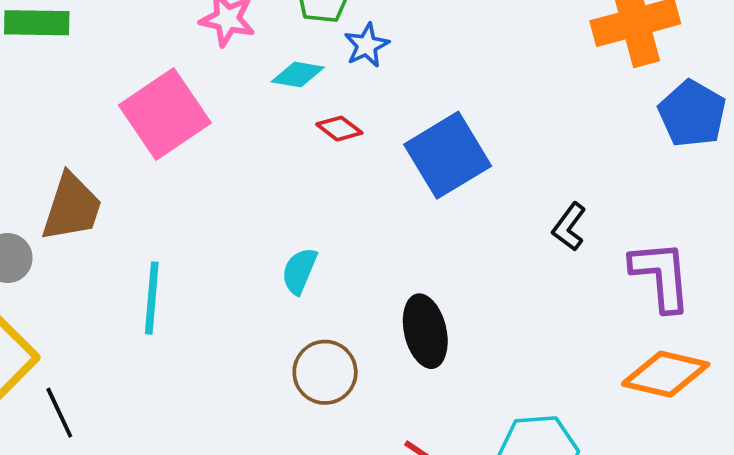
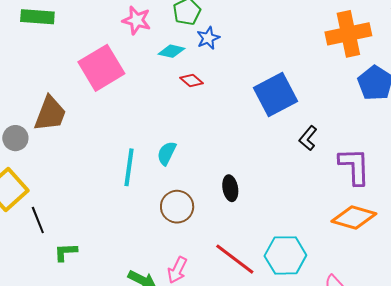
blue square: (448, 155) -> (276, 94), moved
cyan line: (152, 298) -> (129, 167), moved
black ellipse: (425, 331) -> (230, 188), size x0.7

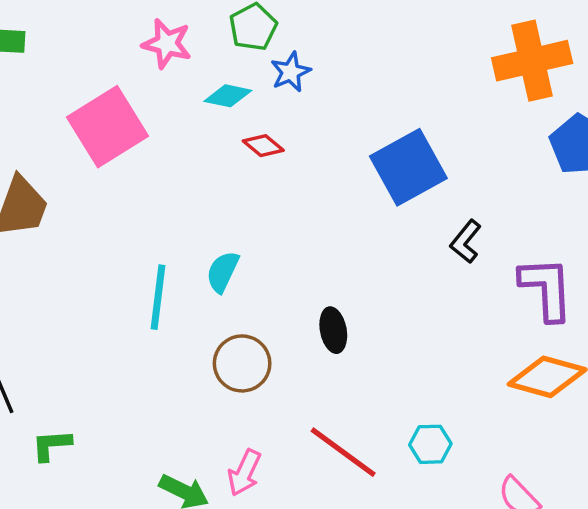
cyan hexagon: (285, 255) -> (430, 444), size x0.6

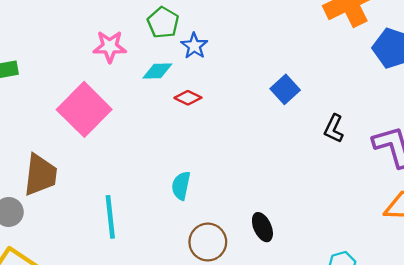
blue square: (408, 167) -> (285, 89), size x0.6
cyan line: (158, 297) -> (110, 217), moved
black ellipse: (333, 330) -> (262, 227), moved

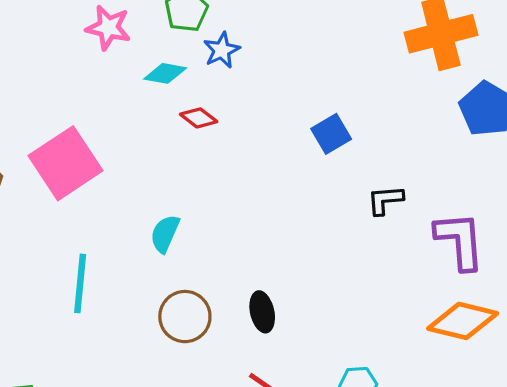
pink square: (84, 109) -> (65, 163), moved
black L-shape: (334, 129) -> (385, 200), turned 48
cyan line: (110, 217) -> (80, 283), moved

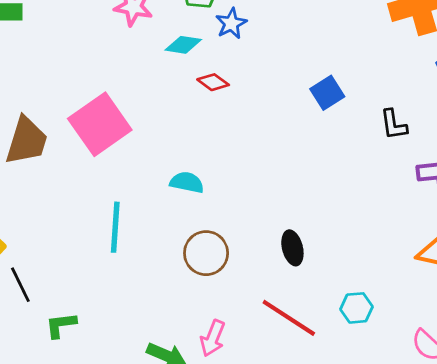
black L-shape: (385, 200) -> (394, 125), moved, turned -92
cyan semicircle: (165, 234) -> (187, 182), turned 80
black ellipse: (262, 312) -> (292, 248), moved

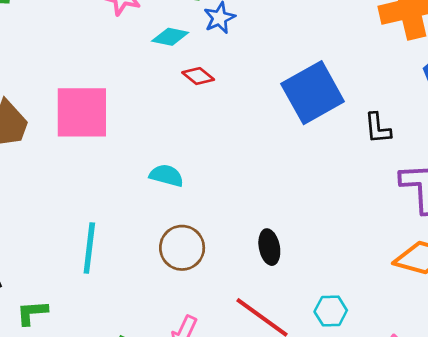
blue square: (327, 93) -> (313, 93), size x1.8
pink square: (100, 124) -> (82, 112), turned 32
cyan line: (115, 227) -> (89, 248), moved

